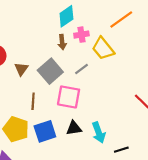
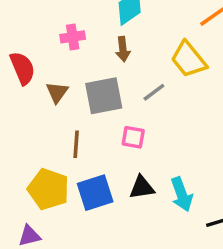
pink cross: (81, 35) -> (73, 37), moved
gray square: (50, 71) -> (104, 96), turned 30
pink square: (69, 97) -> (133, 137), size x0.6

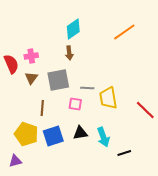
pink cross: (73, 37) -> (31, 56), moved
yellow trapezoid: (189, 59) -> (108, 98), moved, turned 30
gray line: (154, 92) -> (87, 88), moved, turned 40

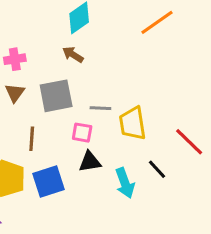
brown arrow: (69, 53) -> (73, 55), turned 128
black triangle: (80, 133) -> (90, 162), moved
black line: (124, 153) -> (157, 169), moved, turned 64

